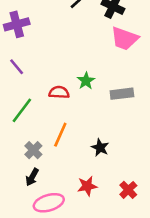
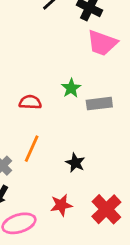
green star: (86, 81) -> (71, 88), moved
red cross: (128, 190) -> (106, 209), size x1.5

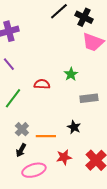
gray rectangle: (99, 104) -> (89, 98), moved
orange line: (32, 149) -> (46, 136), moved, turned 66

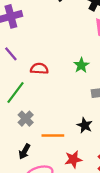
red semicircle: (42, 84) -> (39, 69), moved
gray cross: (22, 129) -> (26, 119), moved

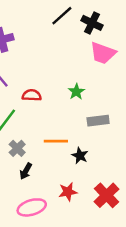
orange line: (53, 136) -> (56, 141), moved
black arrow: (25, 151) -> (26, 171), moved

